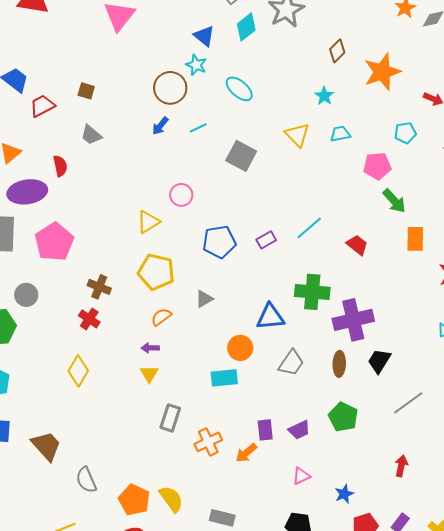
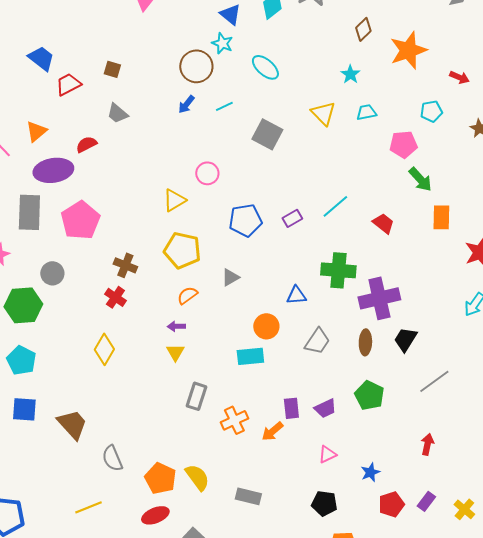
red semicircle: (60, 166) -> (86, 144), turned -105
blue triangle: (270, 317) -> (296, 295), size x0.7

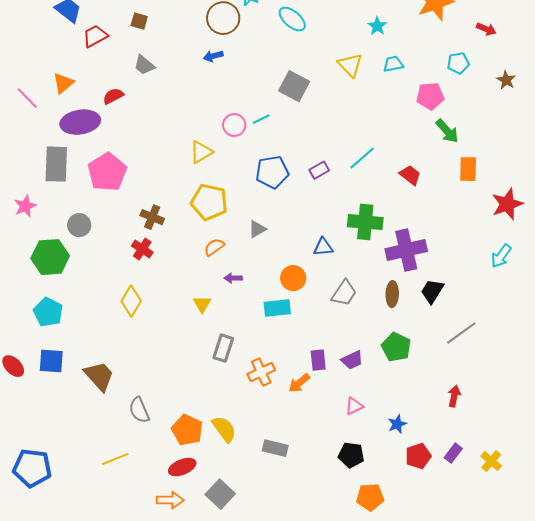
blue arrow: (186, 104) -> (213, 56), turned 36
cyan line: (224, 106) -> (261, 119), moved
purple arrow: (176, 326) -> (233, 278), moved

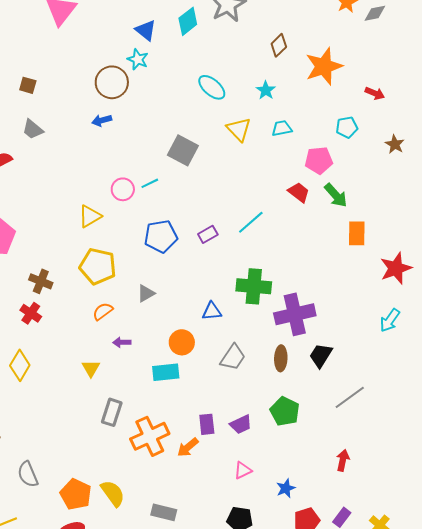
cyan ellipse: (292, 19) -> (212, 87), moved
red trapezoid: (410, 175) -> (299, 192), moved
orange cross: (261, 372) -> (150, 436), size x1.4

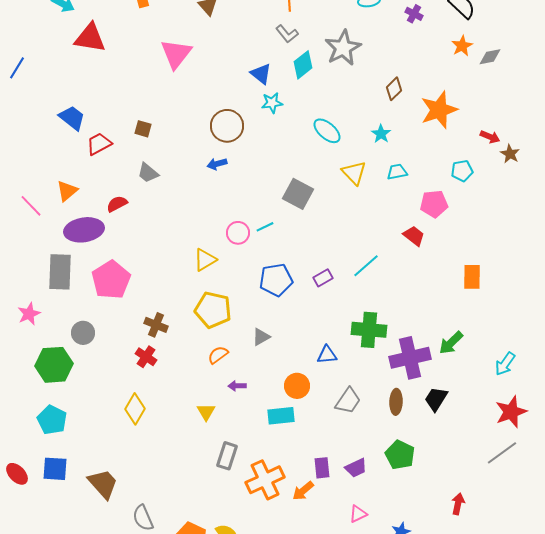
cyan star: (138, 59) -> (272, 103), moved, turned -30
brown star: (395, 144) -> (510, 154), moved
green arrow: (336, 195) -> (451, 343), moved, turned 88
red star: (396, 268) -> (511, 412), moved
gray line: (350, 397) -> (502, 453), moved

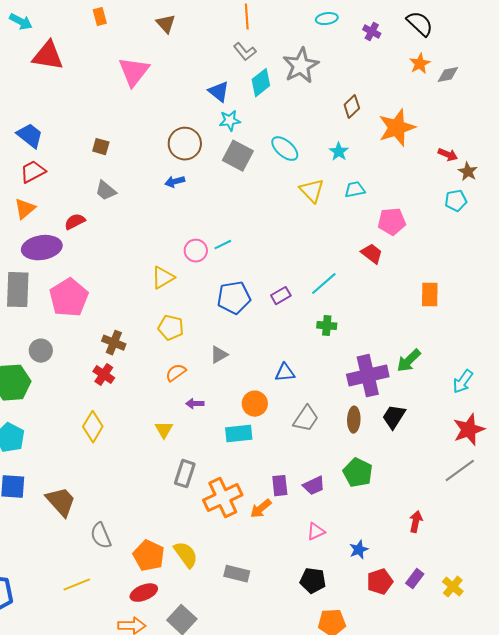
red trapezoid: (99, 144) -> (33, 172), moved
cyan pentagon: (462, 171) -> (456, 201), moved
gray square: (298, 194) -> (238, 156), moved
yellow pentagon: (213, 310) -> (171, 328), size x0.7
green cross: (369, 330) -> (327, 326), moved, size x0.6

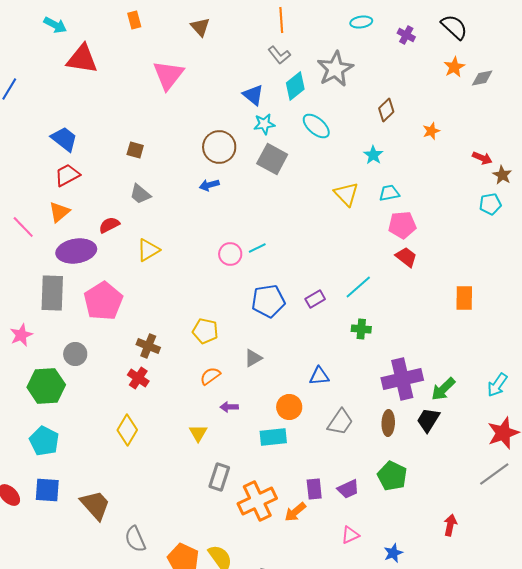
orange star: (397, 128) -> (431, 131), size x0.5
cyan ellipse: (285, 149) -> (316, 126), moved
pink pentagon: (392, 222) -> (402, 225), moved
yellow triangle: (163, 278) -> (148, 250), moved
green arrow: (409, 361) -> (443, 389), moved

